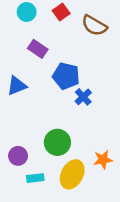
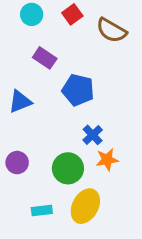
blue cross: (83, 97) -> (93, 135), moved
purple circle: (18, 156) -> (17, 163), moved
orange star: (103, 160) -> (107, 160), moved

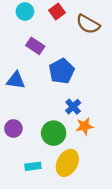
blue pentagon: (78, 90) -> (62, 71), turned 30
blue triangle: (20, 102) -> (16, 80), turned 30

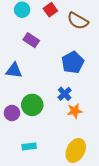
blue pentagon: (62, 71) -> (73, 62), moved
green circle: (54, 133) -> (32, 105), moved
yellow ellipse: (67, 163) -> (76, 150), moved

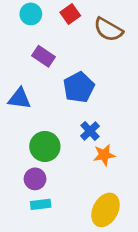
blue pentagon: (73, 62) -> (79, 87), moved
purple circle: (12, 113) -> (35, 179), moved

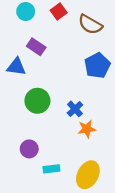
blue pentagon: (79, 87) -> (97, 66), moved
blue triangle: (20, 99) -> (16, 67), moved
green circle: (45, 146) -> (37, 101), moved
cyan rectangle: (41, 204) -> (51, 169), moved

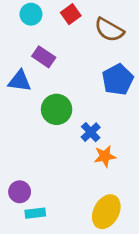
green circle: (37, 101) -> (57, 109), moved
purple circle: (29, 149) -> (20, 192), moved
cyan rectangle: (51, 169) -> (35, 213), moved

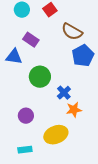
brown semicircle: (109, 30) -> (72, 32), moved
purple circle: (20, 192) -> (26, 116), moved
yellow ellipse: (106, 212) -> (56, 135), moved, turned 40

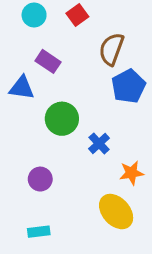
brown semicircle: (72, 32) -> (111, 49), turned 80
orange star: (74, 110) -> (132, 173), moved
yellow ellipse: (56, 135) -> (116, 212), moved, turned 70

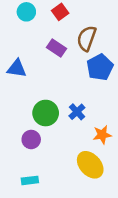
purple rectangle: (48, 61) -> (56, 48), moved
green circle: (62, 119) -> (46, 113), moved

